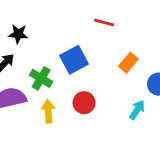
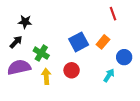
red line: (104, 23) -> (113, 14), moved, turned 56
blue square: (74, 60) -> (79, 42), moved

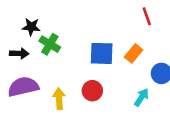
black arrow: (16, 42) -> (19, 53), turned 48
blue square: (79, 42) -> (102, 53), turned 30
green cross: (41, 53) -> (50, 44), moved

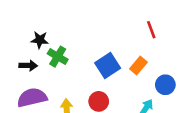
blue square: (102, 53) -> (108, 66), turned -35

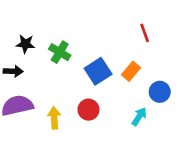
green cross: (58, 57) -> (60, 52), moved

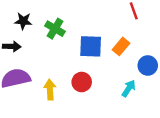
blue square: (98, 71) -> (91, 46), turned 35

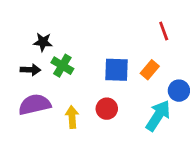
green cross: (55, 29) -> (62, 66), moved
cyan arrow: (129, 88) -> (158, 116), size x1.6

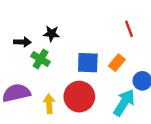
black star: (43, 42) -> (51, 34), moved
black arrow: (30, 70) -> (22, 42), moved
red circle: (107, 109) -> (79, 97), size x1.6

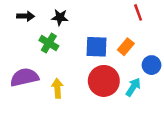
black arrow: (22, 42) -> (26, 16), moved
red circle: (79, 97) -> (104, 81), moved
cyan arrow: (124, 103) -> (133, 87), size x0.7

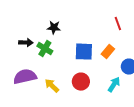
black arrow: (26, 16) -> (26, 43), moved
red circle: (104, 81) -> (81, 82), moved, size x0.7
yellow arrow: (57, 88) -> (52, 86), turned -42

